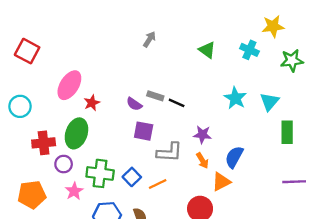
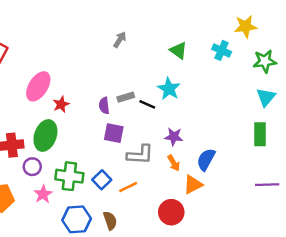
gray rectangle: (155, 96) -> (126, 97), turned -35
cyan star: (235, 98) -> (169, 89), moved
cyan triangle: (269, 102) -> (266, 97), moved
purple semicircle: (134, 104) -> (104, 106), turned 49

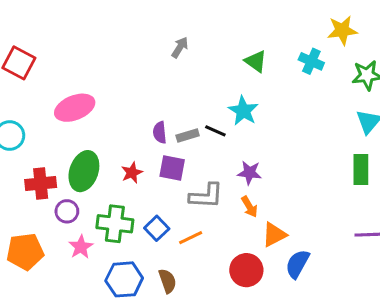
pink ellipse: (38, 86) -> (75, 108), turned 36
gray rectangle: (126, 97) -> (188, 136), moved
red star: (61, 104) -> (132, 173), moved
blue semicircle: (206, 159) -> (297, 264), moved

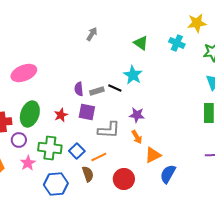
red circle: (246, 270) -> (124, 179), moved
brown semicircle: (167, 281) -> (88, 174), moved

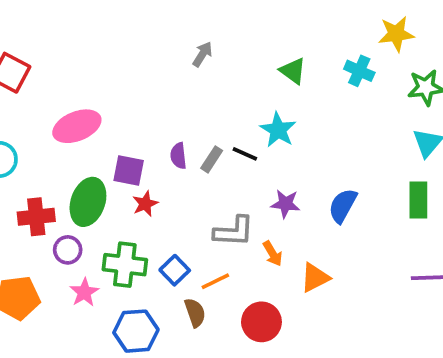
gray rectangle: (97, 91) -> (212, 159), turned -40
purple square: (87, 112) -> (129, 171), moved
orange arrow: (137, 137) -> (273, 254), moved
blue semicircle: (168, 174) -> (343, 206), moved

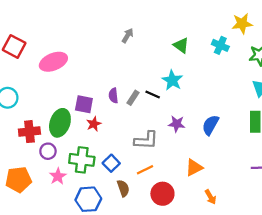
pink ellipse: (77, 126) -> (53, 62), moved
orange arrow: (273, 254) -> (210, 197), moved
orange line: (215, 281) -> (145, 170), moved

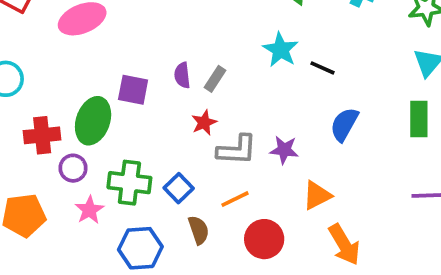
black line: (153, 94) -> (322, 68), moved
red star: (94, 124) -> (204, 123), moved
purple star: (177, 124) -> (284, 150), moved
orange arrow: (210, 197) -> (344, 245), size x1.6

